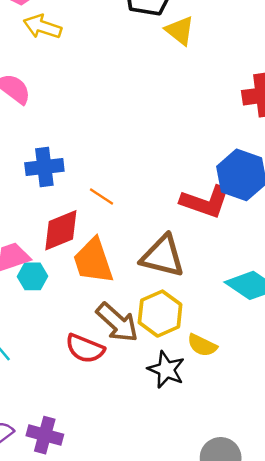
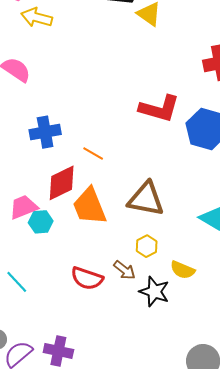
red L-shape: (205, 202) -> (159, 109), moved
yellow hexagon: (160, 314) -> (147, 246), size x0.6
brown arrow: (117, 322) -> (124, 270), moved, size x0.6

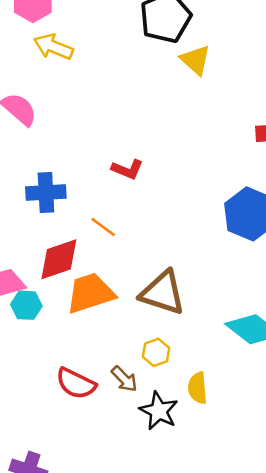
red L-shape: (159, 109) -> (127, 169), moved, size x0.6
orange trapezoid: (90, 206) -> (90, 293), turned 87
yellow semicircle: (183, 270) -> (198, 388), turned 55

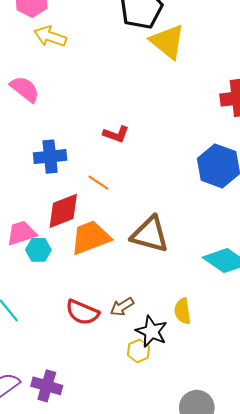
yellow triangle: (196, 60) -> (168, 42), size x1.4
yellow hexagon: (156, 352) -> (139, 351), moved
brown arrow: (124, 379) -> (122, 307), turned 105

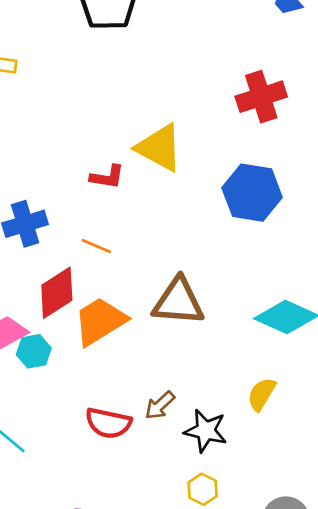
yellow triangle: (168, 42) -> (159, 148), moved
yellow semicircle: (183, 311) -> (262, 394), moved, turned 50
yellow hexagon: (139, 351) -> (203, 489), moved

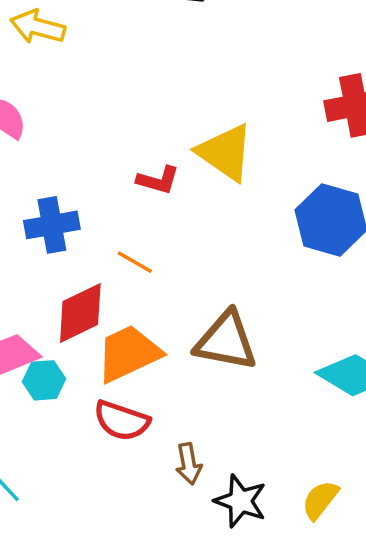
yellow semicircle: (262, 394) -> (320, 500), moved
brown arrow: (160, 405) -> (189, 464), turned -64
red semicircle: (108, 423) -> (122, 421), moved

